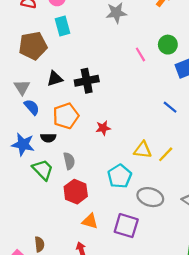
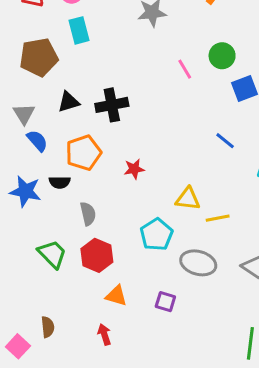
yellow line: (166, 154) -> (218, 218), moved, turned 35
green trapezoid: (43, 170) -> (52, 254), moved
purple square: (126, 226) -> (165, 302), size x0.6

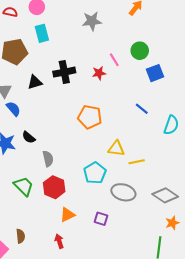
black cross: (112, 105) -> (64, 72), moved
orange pentagon: (83, 153) -> (90, 117), moved, turned 30
red star: (134, 169) -> (99, 73), moved
black semicircle: (60, 182) -> (29, 137), turned 40
orange triangle: (116, 296) -> (67, 215), turned -42

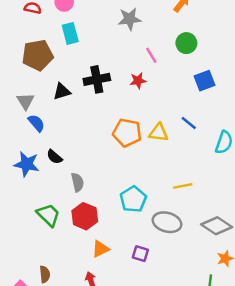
green circle: (140, 51) -> (186, 43), moved
pink line: (114, 60) -> (151, 55), moved
yellow triangle: (116, 148) -> (159, 133), moved

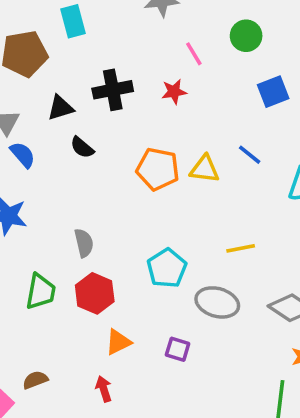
black semicircle: (54, 157) -> (82, 147), moved
green trapezoid: (48, 215) -> (41, 292), turned 55
brown semicircle: (45, 274) -> (35, 380), turned -105

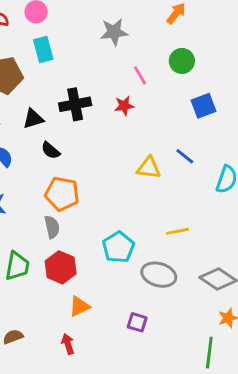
orange pentagon: (158, 169) -> (62, 194), moved
purple square: (178, 349) -> (137, 322), moved

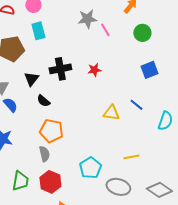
green circle: (182, 61) -> (142, 33), moved
pink line: (140, 75) -> (105, 30), moved
black triangle: (33, 119) -> (31, 79), turned -35

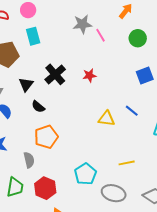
black cross: (60, 69) -> (55, 74), turned -30
orange pentagon: (51, 131) -> (46, 137), turned -30
gray semicircle: (44, 154) -> (29, 160), moved

